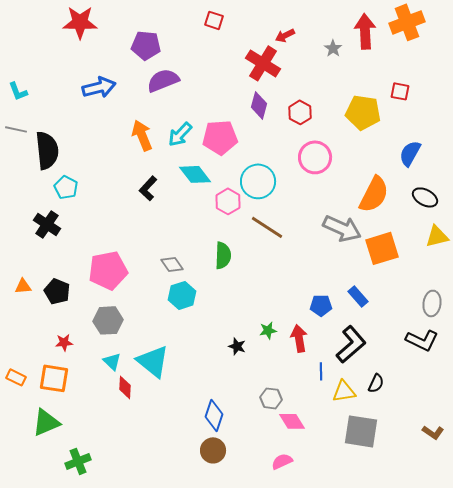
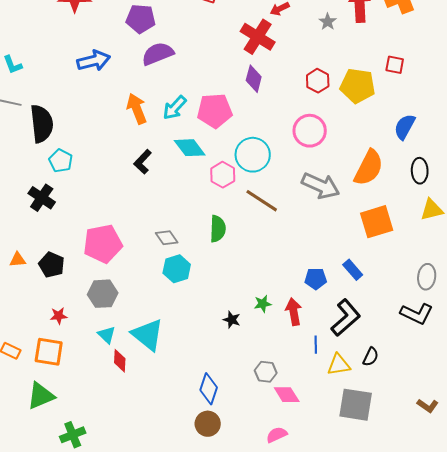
red hexagon: (300, 112) -> (318, 81), moved
black ellipse: (425, 197) -> (420, 171), turned 60
gray arrow: (342, 228) -> (321, 186), moved

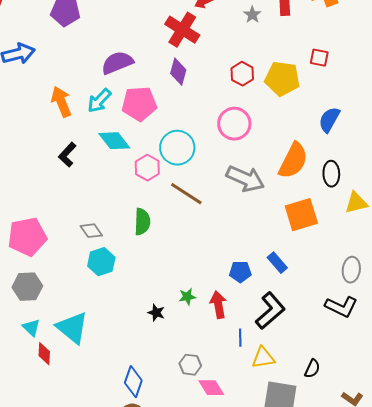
purple semicircle: (158, 54) -> (117, 63), moved
black ellipse: (420, 171) -> (331, 174), moved
black semicircle: (371, 357) -> (312, 369), moved

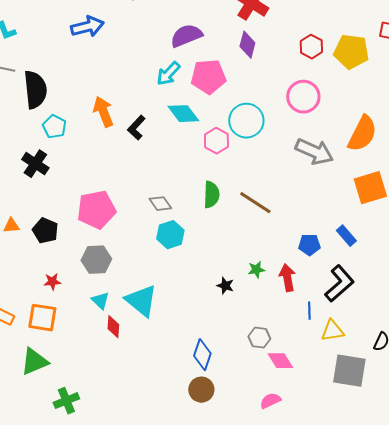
orange arrow: (61, 102) -> (103, 112), moved
brown line: (186, 194) -> (255, 203), moved

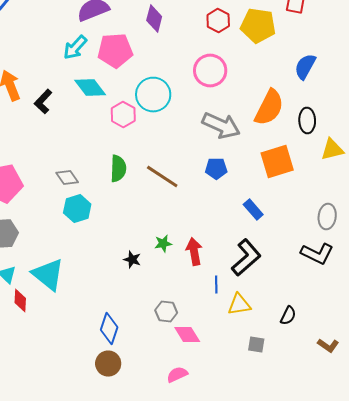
blue pentagon: (309, 245) -> (216, 168), moved
gray square: (349, 371) -> (256, 344), size x0.5

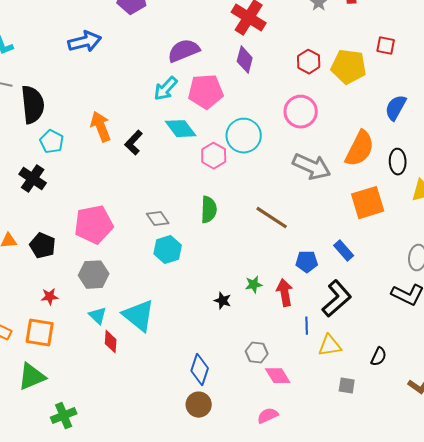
blue pentagon: (216, 168) -> (307, 262), moved
brown line: (162, 176) -> (272, 218), moved

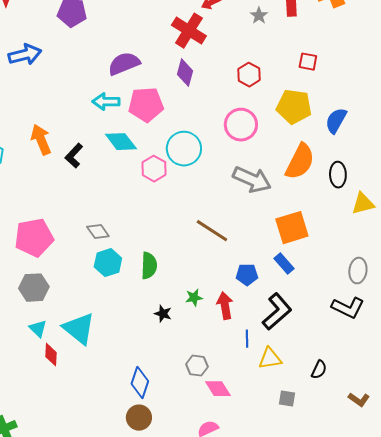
red square: (386, 46) -> (308, 62), moved
yellow pentagon: (349, 67) -> (294, 107), moved
cyan arrow: (166, 89) -> (106, 102), turned 48
orange square: (368, 203) -> (292, 228), moved
green semicircle: (209, 210) -> (149, 266), moved

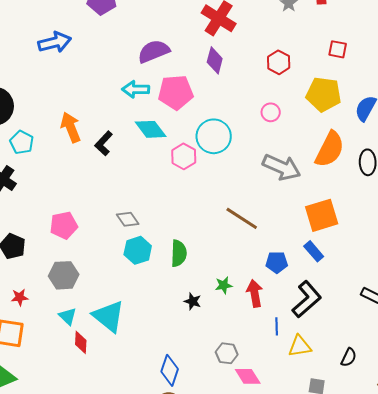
pink circle: (241, 125) -> (271, 112), size x0.6
pink pentagon: (34, 238) -> (64, 225), size x0.7

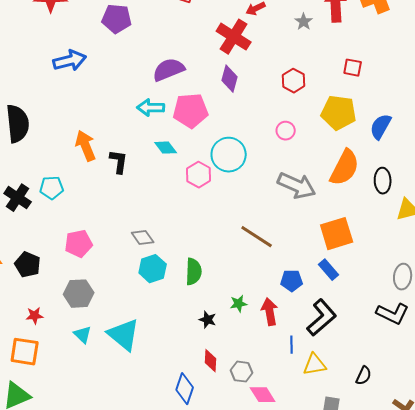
cyan diamond: (151, 129) -> (166, 148), size x0.7
cyan pentagon: (22, 142) -> (52, 188), moved, turned -30
black L-shape: (104, 143) -> (119, 162), turned 145
red diamond: (81, 342) -> (211, 361), moved

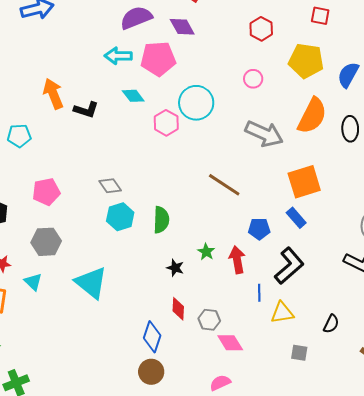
purple diamond: (230, 79) -> (182, 27), moved, turned -44
black L-shape: (119, 162) -> (86, 110), turned 100
green star: (239, 304) -> (206, 252), turned -30
cyan triangle: (83, 335) -> (33, 282), moved

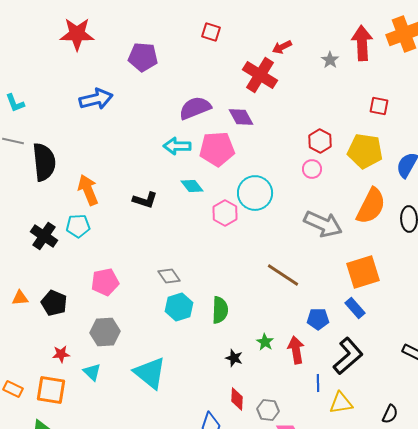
red hexagon: (261, 29) -> (320, 141), moved
orange arrow: (53, 94) -> (88, 190), moved

